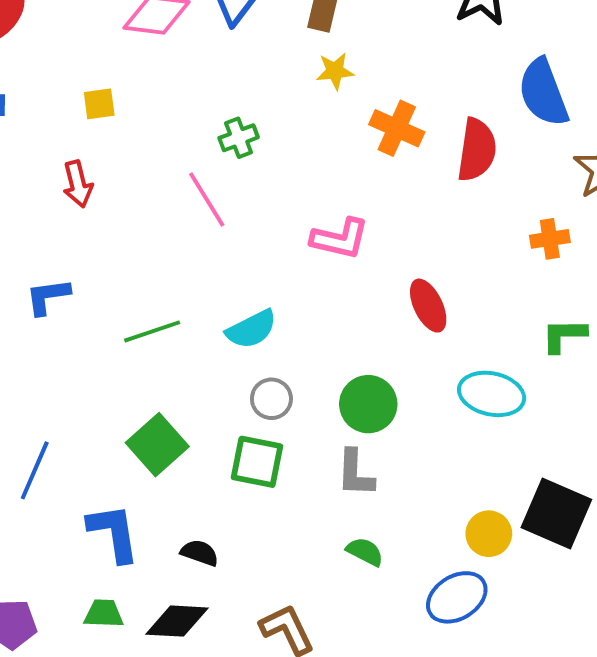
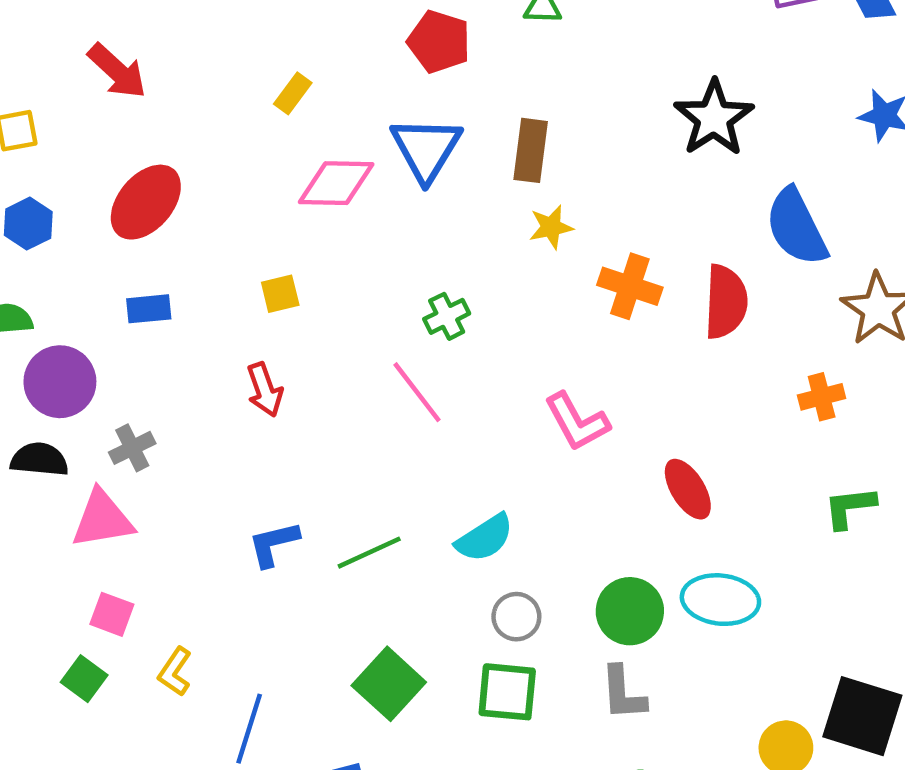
pink L-shape: (340, 239) -> (577, 422), turned 54
blue L-shape: (48, 296) -> (274, 544), moved
cyan ellipse: (492, 394) -> (720, 600), moved

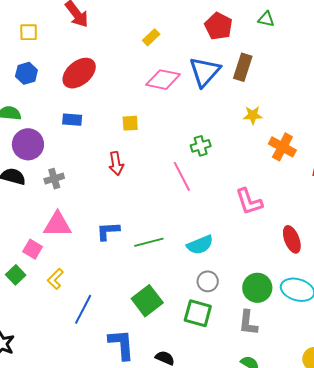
brown rectangle: (531, 150) -> (243, 67), moved
pink triangle: (102, 519) -> (57, 225), moved

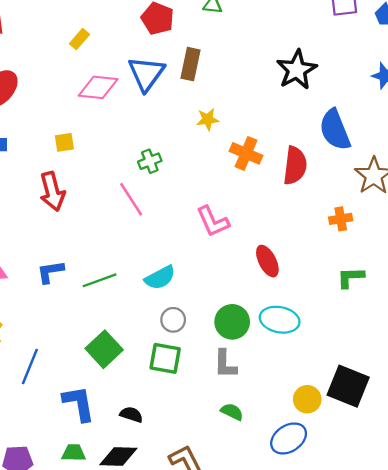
red arrow: (116, 164) -> (52, 191), size x1.4

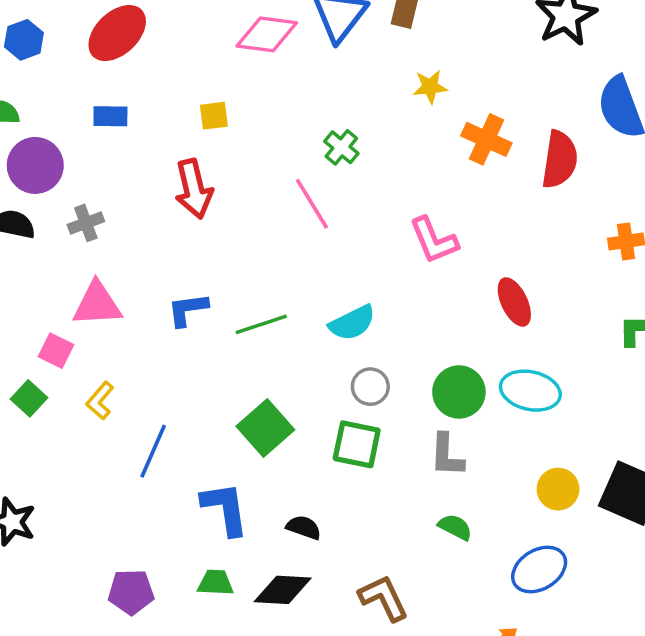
green cross: (150, 161) -> (341, 147), turned -30
yellow circle: (307, 399) -> (558, 489), moved

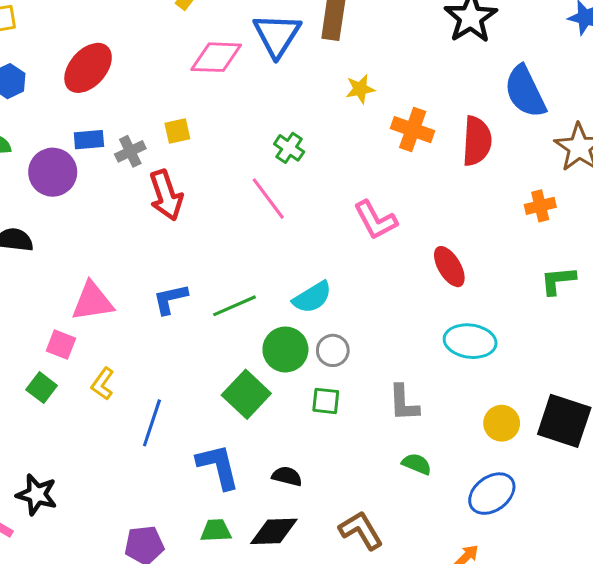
purple circle: (35, 165) -> (53, 172), moved
gray cross: (86, 223) -> (130, 151), moved
green circle: (459, 392) -> (285, 349), moved
green square: (357, 444) -> (326, 401), size x0.7

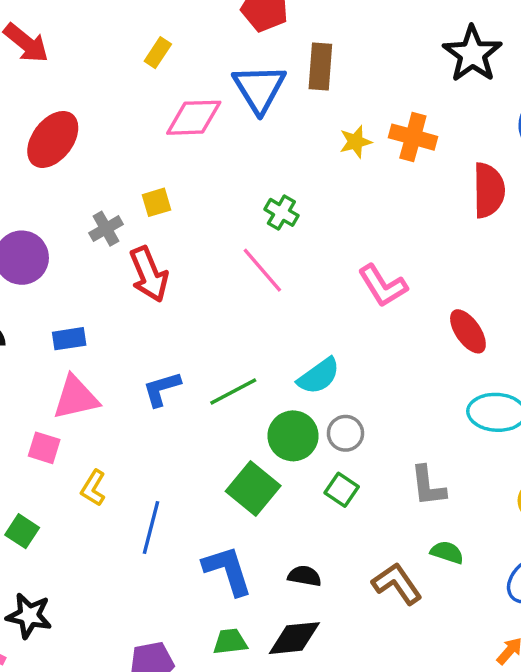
orange cross: (413, 130) -> (413, 137), moved
blue rectangle: (89, 140) -> (69, 339), moved
green square: (42, 388) -> (22, 531), moved
green square: (326, 401) -> (342, 490), turned 32
brown L-shape: (361, 530) -> (397, 584), moved

